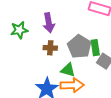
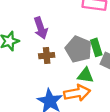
green triangle: (68, 70) -> (85, 75), moved

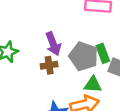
purple arrow: (41, 28) -> (53, 44), moved

